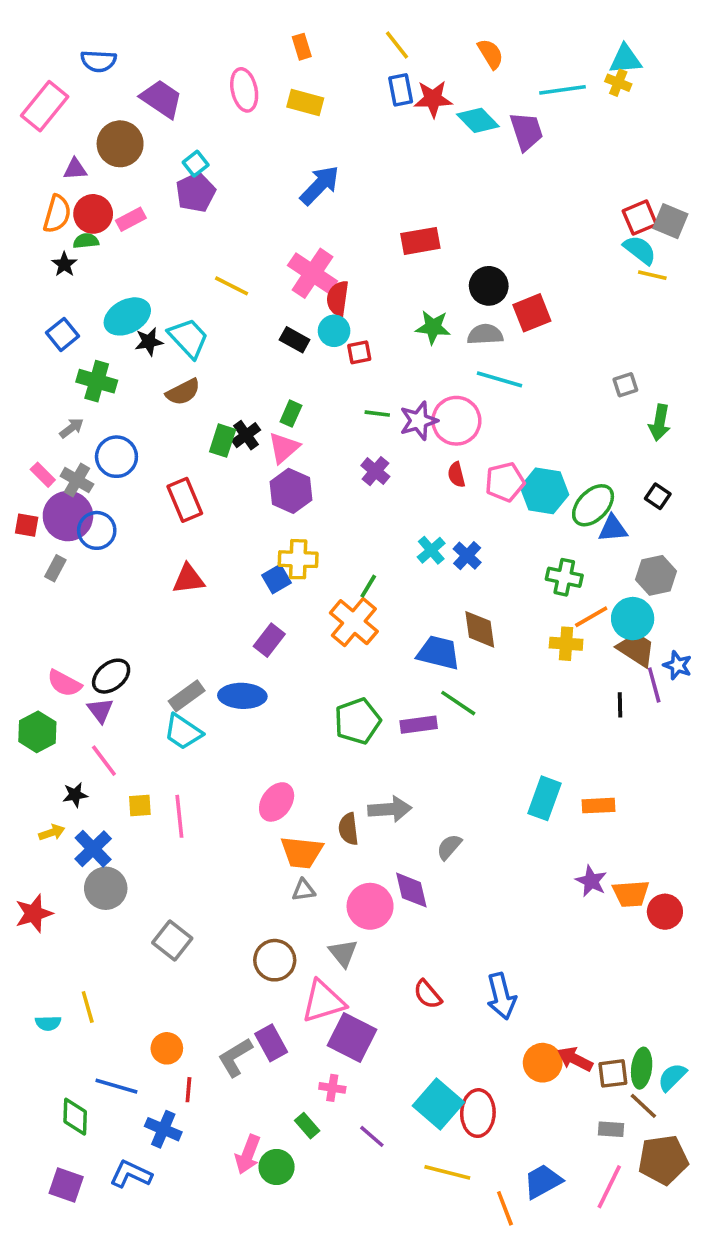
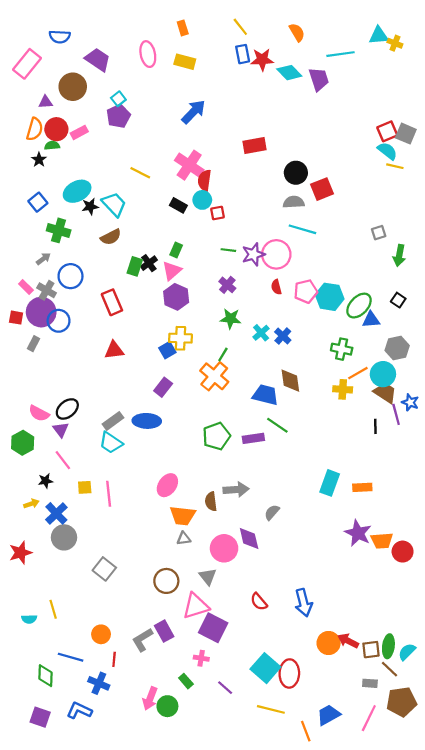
yellow cross: (618, 83) -> (395, 43), moved
green star: (433, 327) -> (231, 319), moved
purple star: (591, 881) -> (358, 533), size x1.4

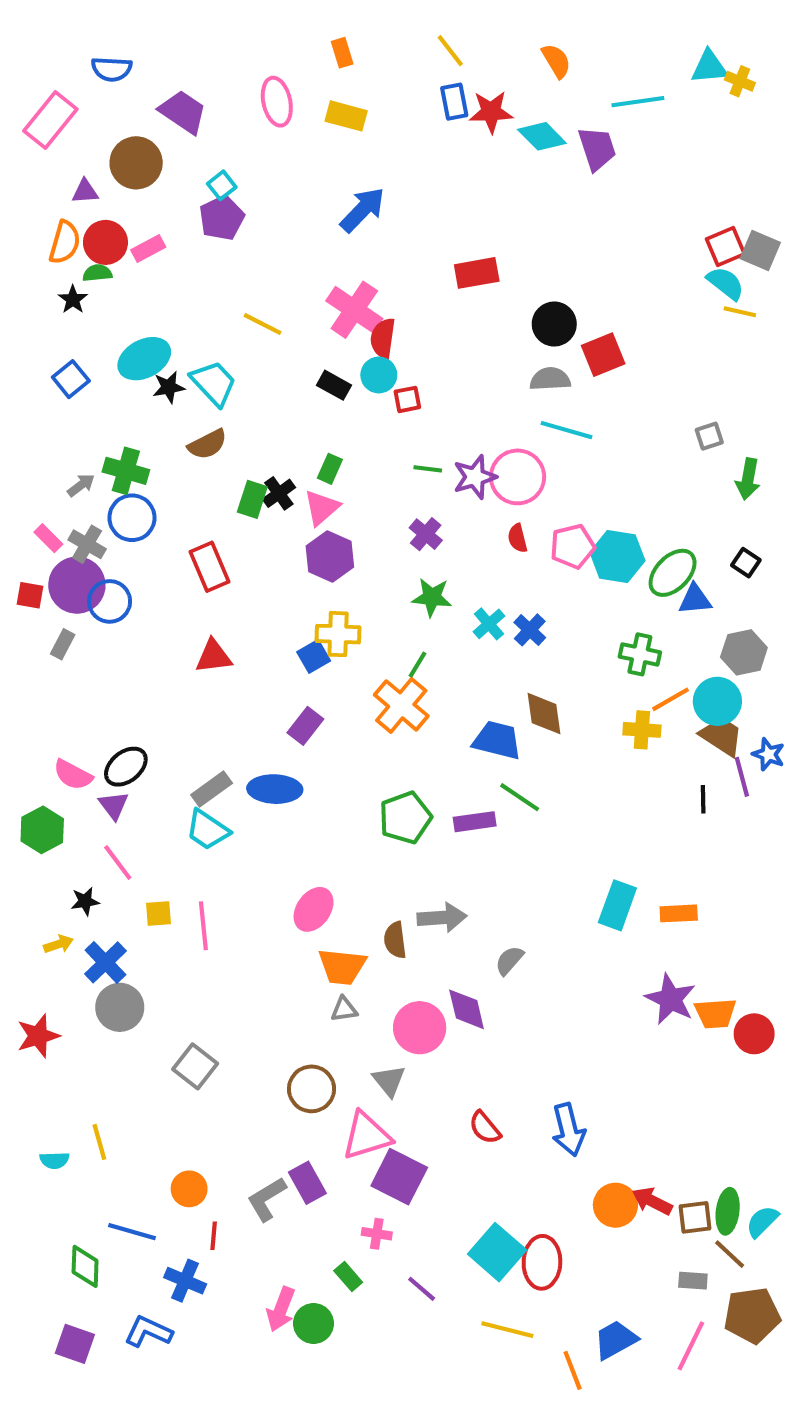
green cross: (59, 230) -> (126, 471), moved

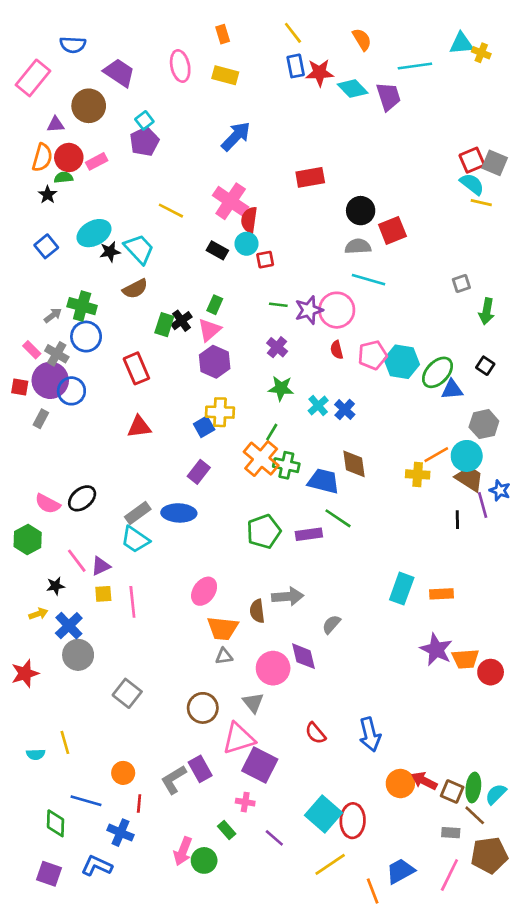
green cross: (640, 654) -> (286, 465), moved
purple triangle: (114, 805) -> (101, 566), moved, turned 42
brown square: (695, 1217) -> (452, 791), turned 30
yellow line: (507, 1330) -> (330, 864), turned -48

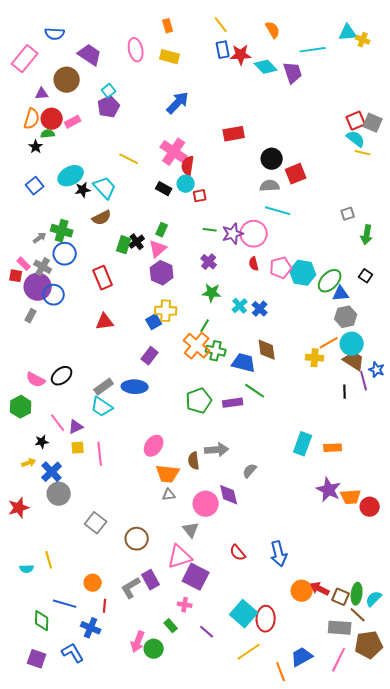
red square: (20, 387) -> (16, 276), moved
gray hexagon: (484, 424) -> (346, 317), moved
brown circle: (203, 708) -> (137, 539), moved
gray rectangle: (451, 833) -> (340, 628), size x1.6
blue L-shape: (97, 866) -> (73, 653), turned 35

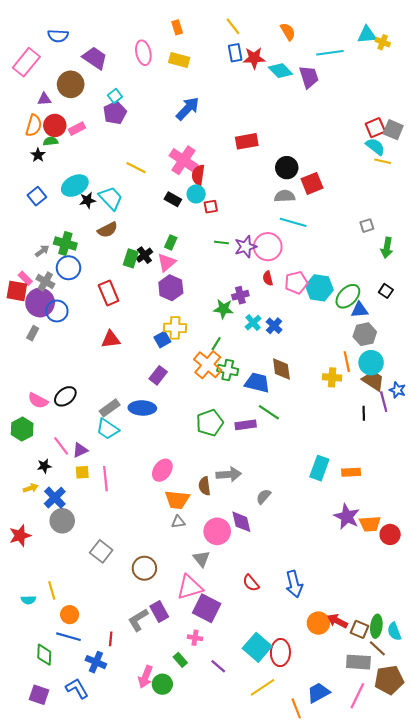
purple cross: (209, 262) -> (240, 295), moved, turned 35
red square: (16, 276) -> (17, 291), size x1.5
orange line: (329, 343) -> (347, 362), turned -72
orange circle: (93, 583) -> (70, 615), moved
cyan semicircle: (374, 599) -> (394, 631), turned -66

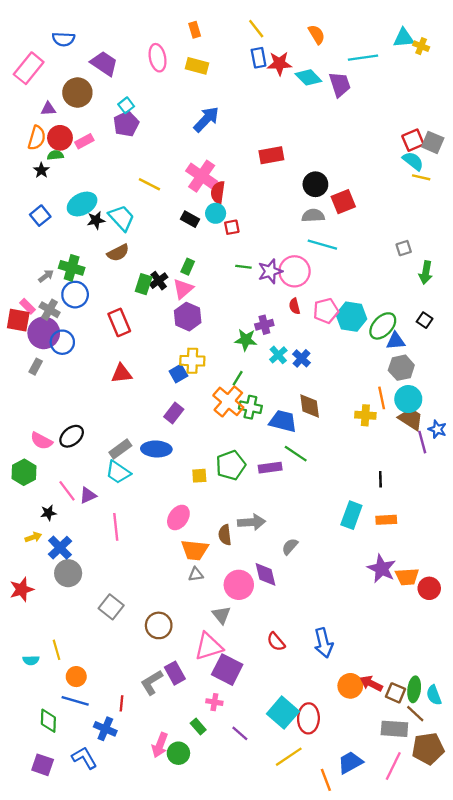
black line: (364, 413) -> (380, 479), moved
yellow square: (82, 472) -> (199, 476), moved

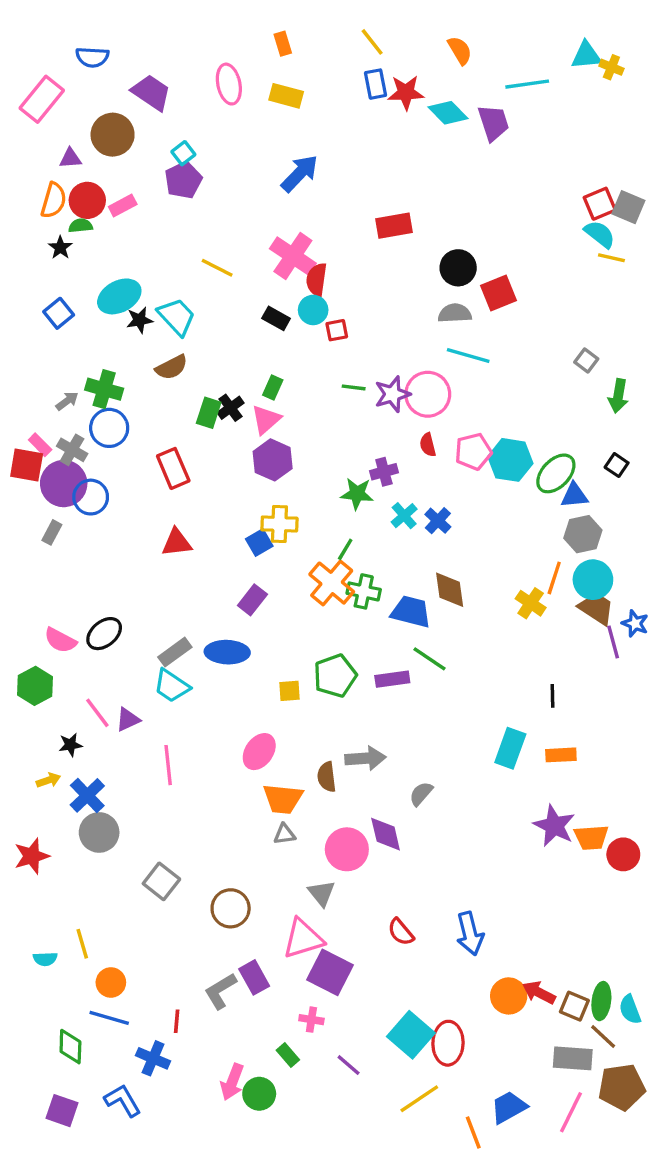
gray square: (404, 248) -> (586, 361), turned -35
orange line: (382, 398) -> (554, 578), turned 30
yellow cross: (365, 415) -> (531, 603), turned 30

